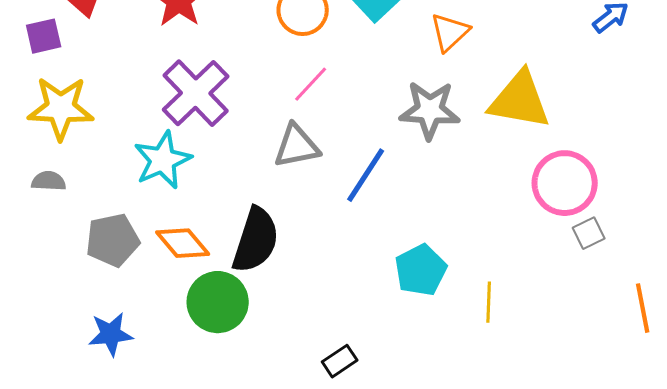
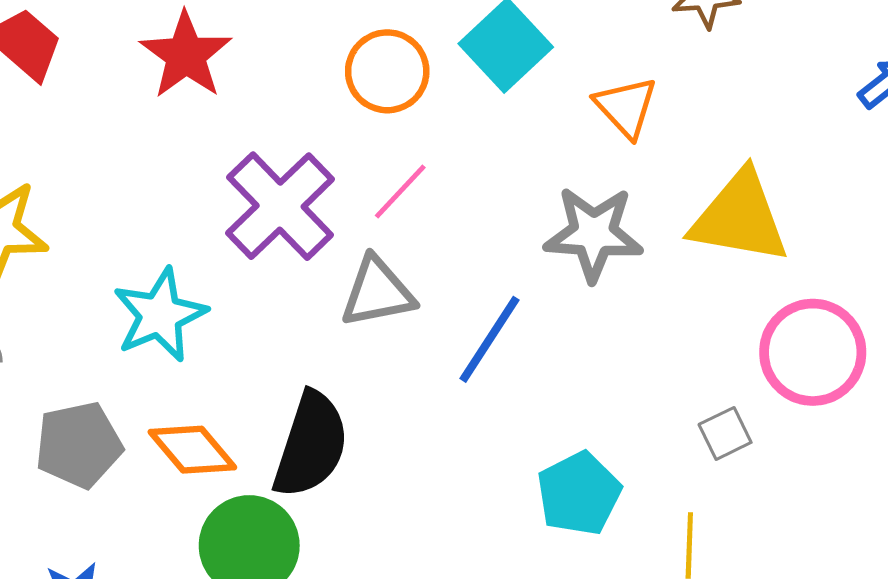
orange triangle: (450, 32) -> (626, 107), turned -30
purple cross: (196, 93) -> (280, 206), moved
gray square: (589, 233) -> (725, 433), moved

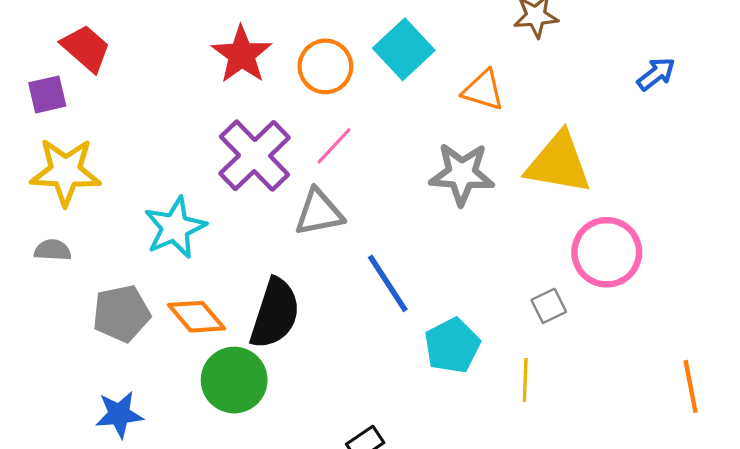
red star: (186, 55) -> (242, 55), moved
orange triangle: (626, 107) -> (483, 90), turned -30
blue line: (490, 339) -> (388, 283), moved, turned -66

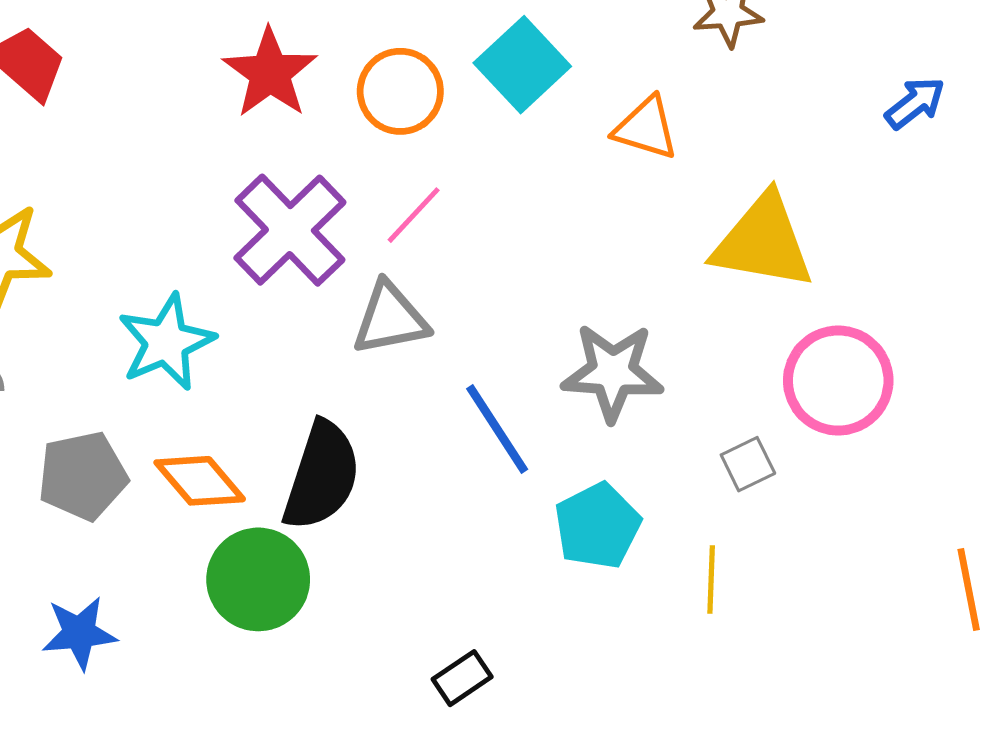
gray star: (462, 174) -> (613, 372), moved

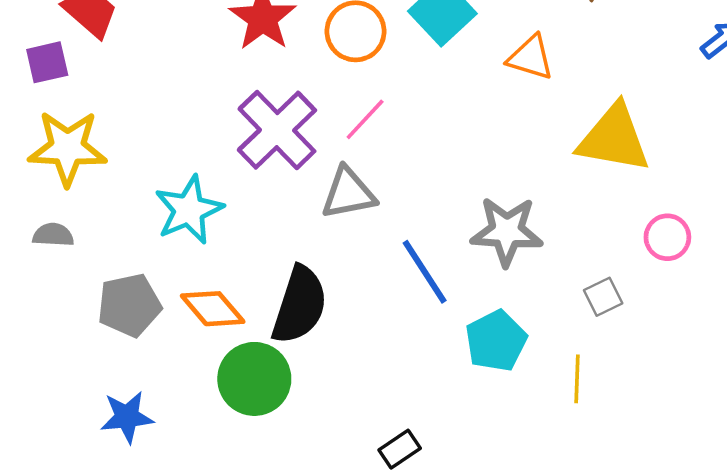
pink circle: (838, 381) -> (667, 237), size x0.6

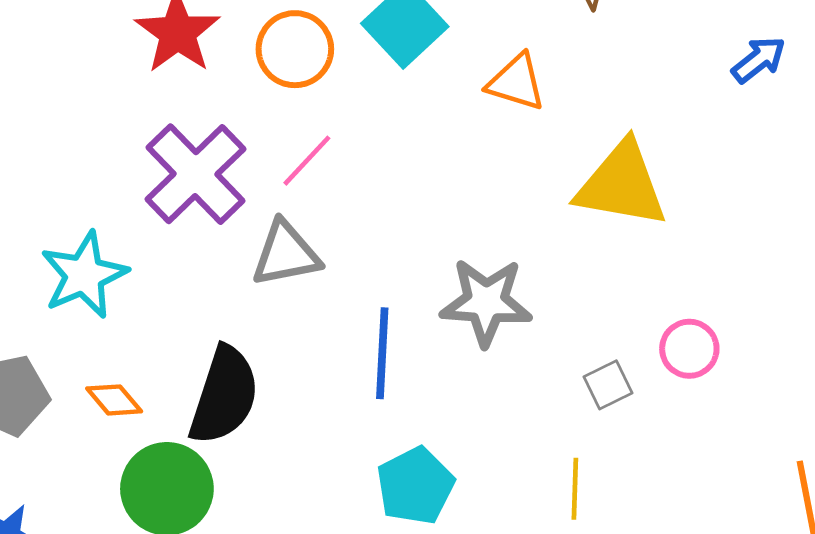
pink circle: (667, 237) -> (689, 349), moved
blue line: (425, 272) -> (382, 353), turned 36
orange diamond: (213, 309) -> (114, 400), size x0.7
cyan pentagon: (496, 341) -> (415, 486), moved

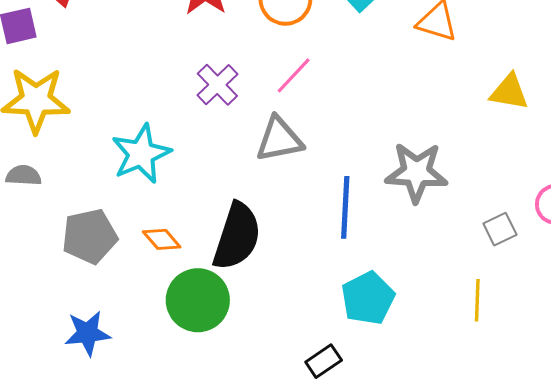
purple cross: (196, 174) -> (217, 85), size x0.6
yellow triangle: (622, 185) -> (509, 92), size x0.6

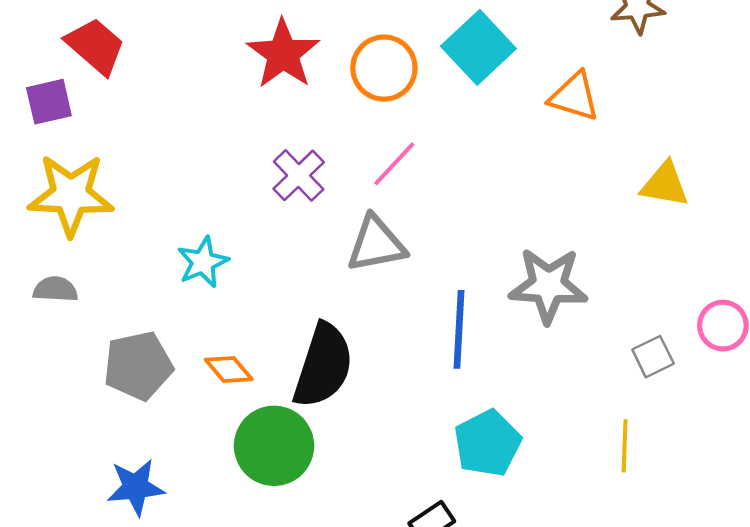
cyan star: (141, 154) -> (203, 262), size x0.7

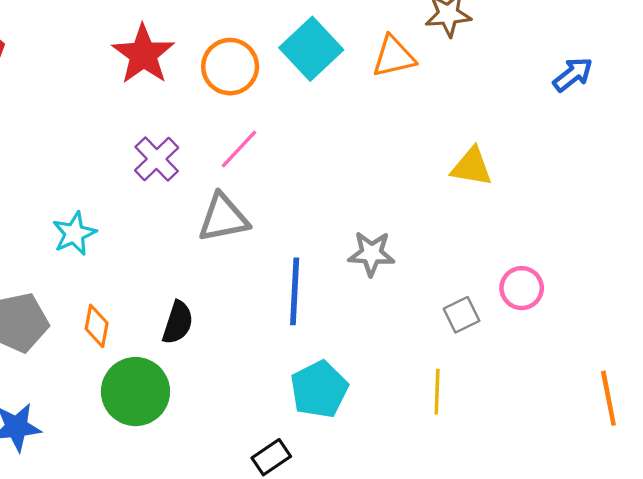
orange triangle: (574, 97) -> (394, 57), moved, turned -30
gray star: (548, 285) -> (371, 254), size x0.7
black semicircle: (323, 366) -> (178, 323), size x0.6
orange diamond: (229, 370) -> (97, 326), turned 51

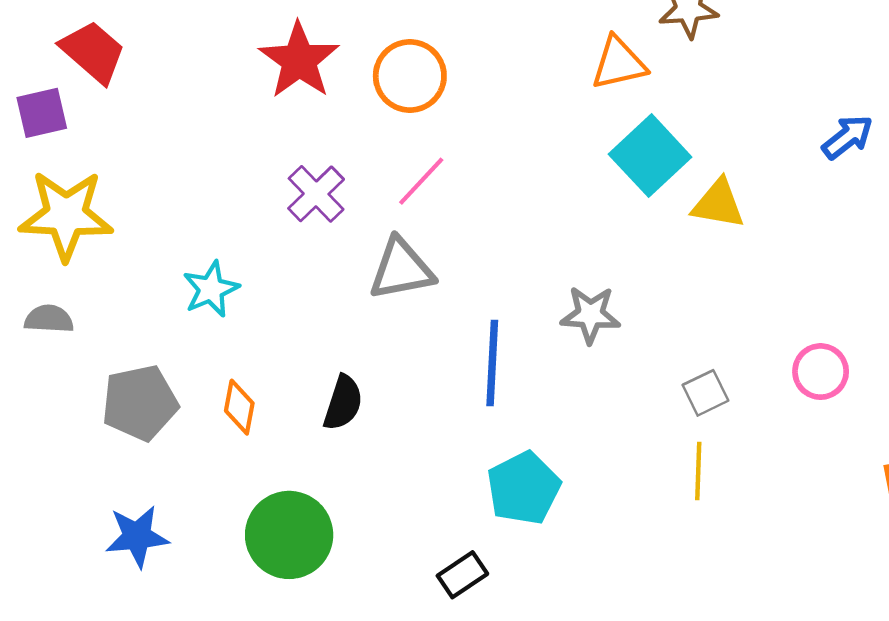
cyan square: (311, 49) -> (650, 156), moved
blue arrow: (573, 74) -> (848, 137), moved
pink circle: (522, 288) -> (821, 372), moved
green circle: (135, 392) -> (289, 535), moved
yellow line: (437, 392) -> (698, 471), moved

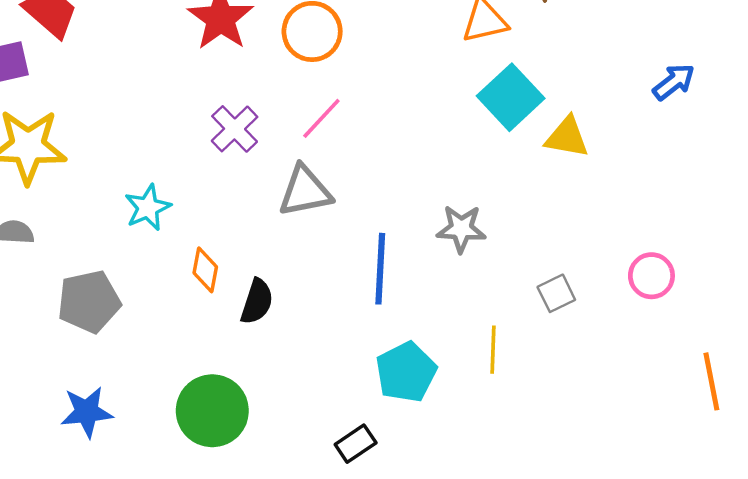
orange diamond: (239, 407) -> (205, 270), moved
yellow line: (698, 471) -> (493, 350), moved

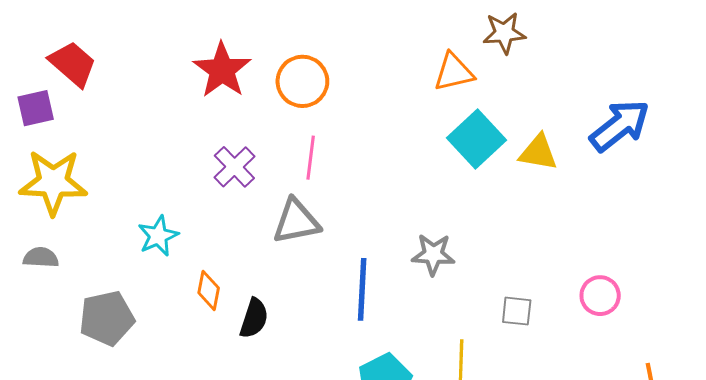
blue arrow: (674, 82) -> (620, 126), size x1.6
pink line: (321, 118) -> (311, 158), turned -36
yellow triangle: (567, 137) -> (538, 152), moved
gray square: (556, 293) -> (517, 311), turned 32

